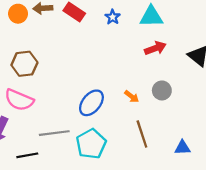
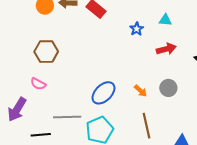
blue star: (113, 17) -> (137, 29), moved
cyan triangle: (151, 17) -> (165, 20), size x0.6
pink semicircle: (19, 100) -> (38, 84), size x0.6

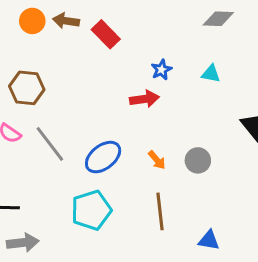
cyan triangle: (165, 20) -> (211, 74), moved
red arrow: (166, 49) -> (144, 99), moved
gray line: (67, 117) -> (50, 144), moved, turned 48

